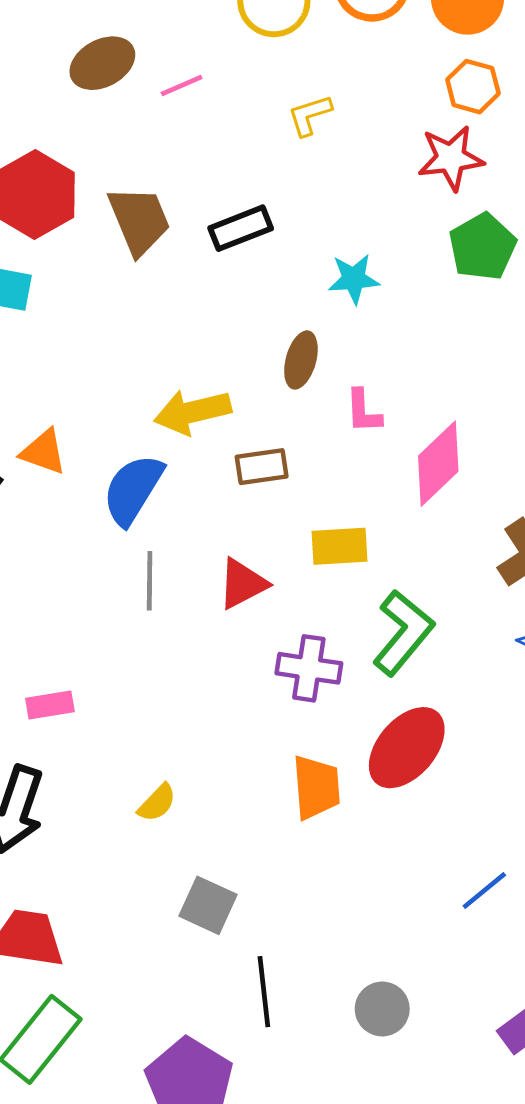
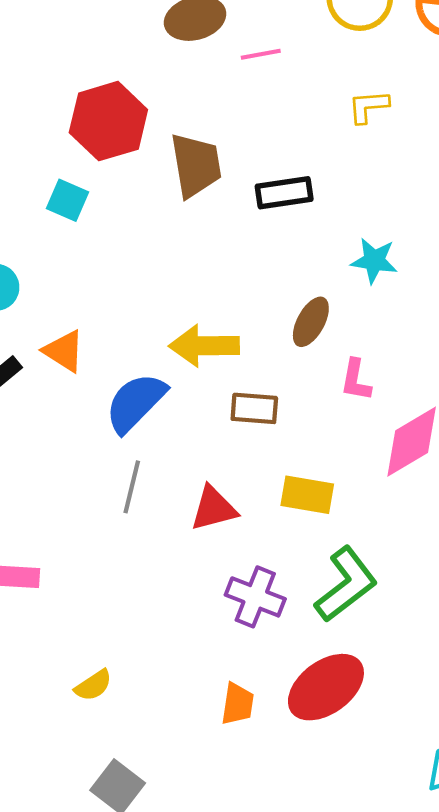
orange trapezoid: (316, 787) -> (238, 704), size x0.7

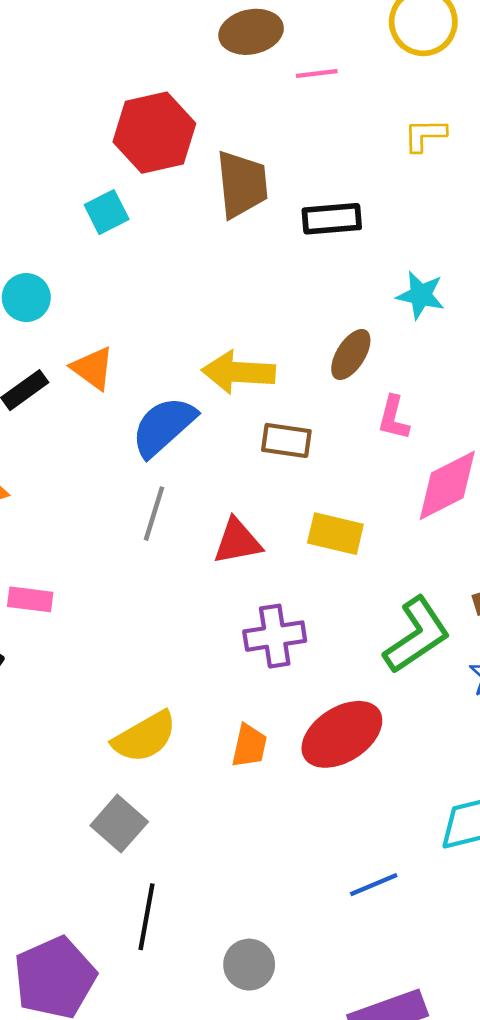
cyan square: (68, 200) -> (107, 212), turned 36
green L-shape: (346, 584) -> (417, 635), moved
purple cross: (255, 597) -> (275, 636), turned -34
yellow semicircle: (93, 685) -> (145, 737), moved, size x1.6

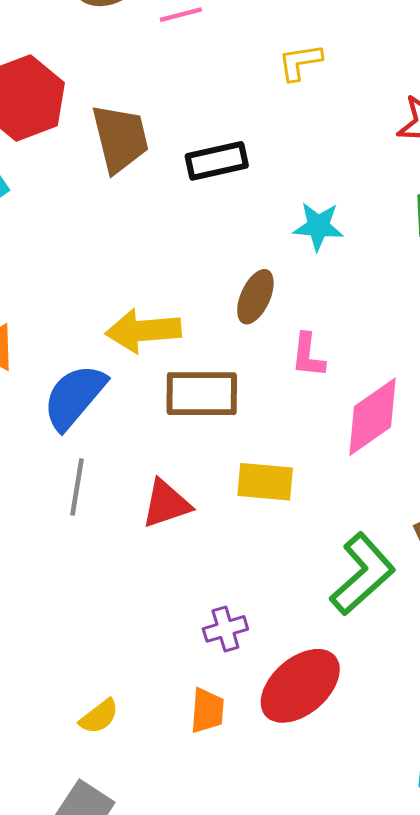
brown rectangle: (286, 440) -> (202, 394), size x1.4
purple cross: (275, 636) -> (225, 629), moved, size x0.7
yellow semicircle: (145, 737) -> (99, 716), size x0.6

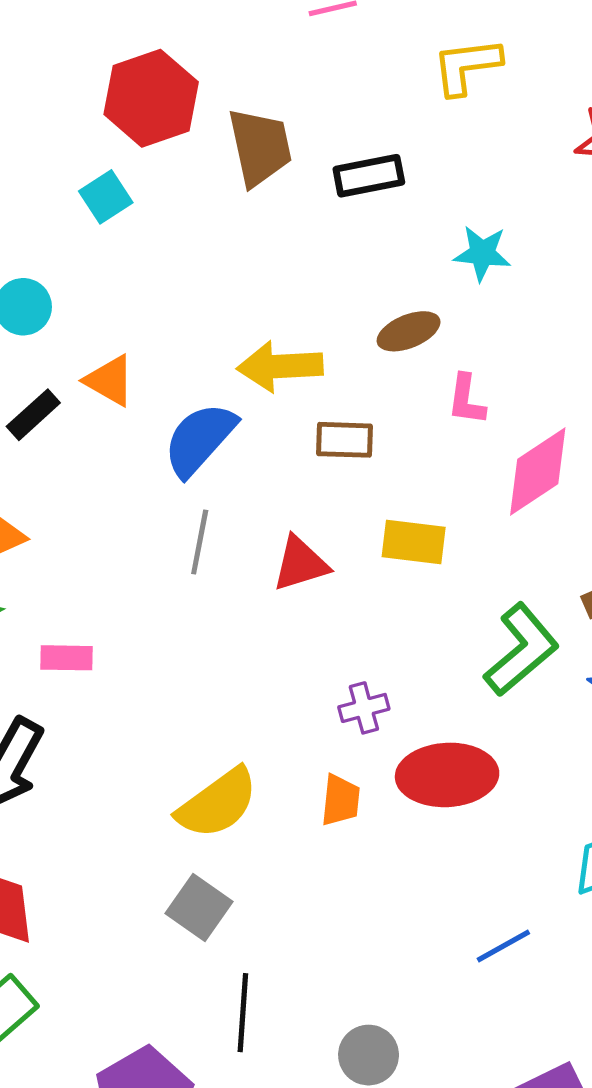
yellow L-shape: (300, 62) -> (467, 66), size x1.4
brown ellipse: (255, 297) -> (409, 331), turned 42
brown rectangle: (202, 394) -> (344, 440), size x0.7
red ellipse: (300, 686) -> (447, 775), turned 36
yellow semicircle: (99, 716) -> (218, 803), size x1.8

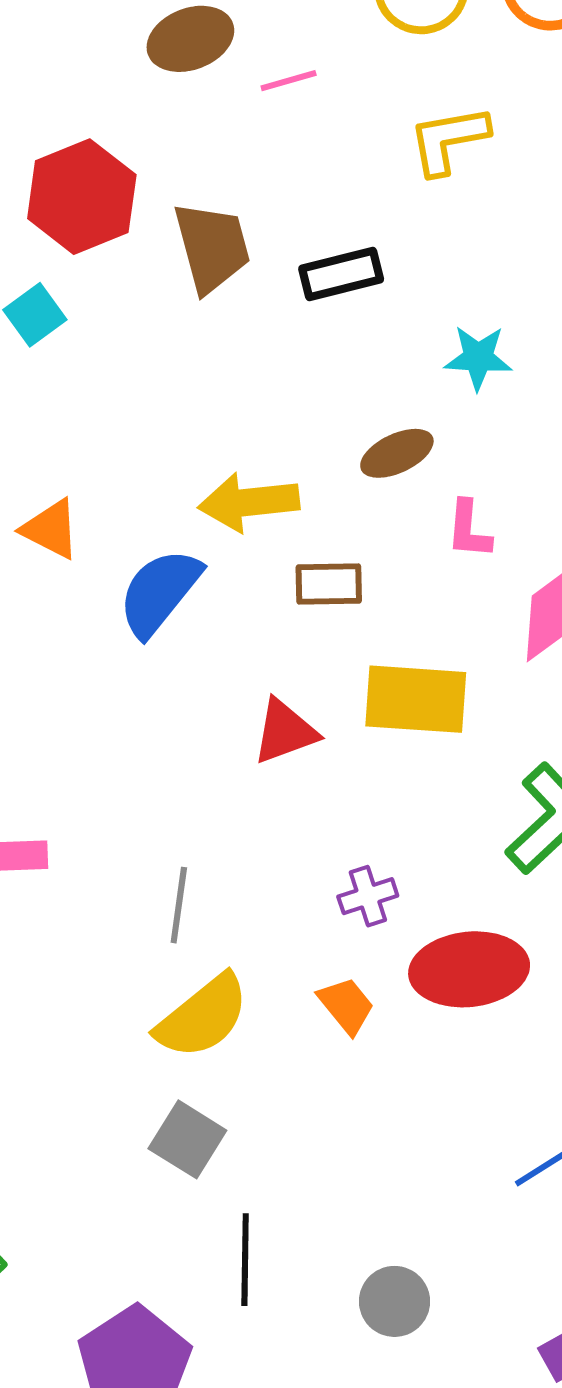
gray line: (200, 542) -> (179, 905), moved
yellow rectangle: (414, 542) -> (416, 699), size x1.4
orange trapezoid: (341, 800) -> (346, 1005), turned -42

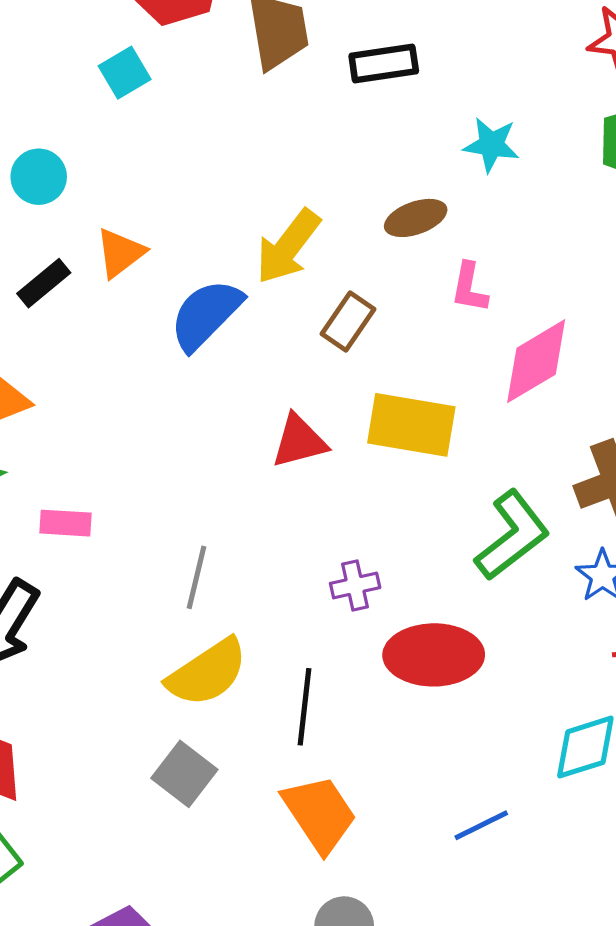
yellow arrow: (249, 502) -> (288, 247), turned -52
orange triangle: (51, 529) -> (120, 253), turned 50
brown rectangle: (329, 584) -> (348, 322), turned -60
orange trapezoid: (346, 1005) -> (320, 814), moved, size x1.6
black line: (245, 1260) -> (305, 707), moved

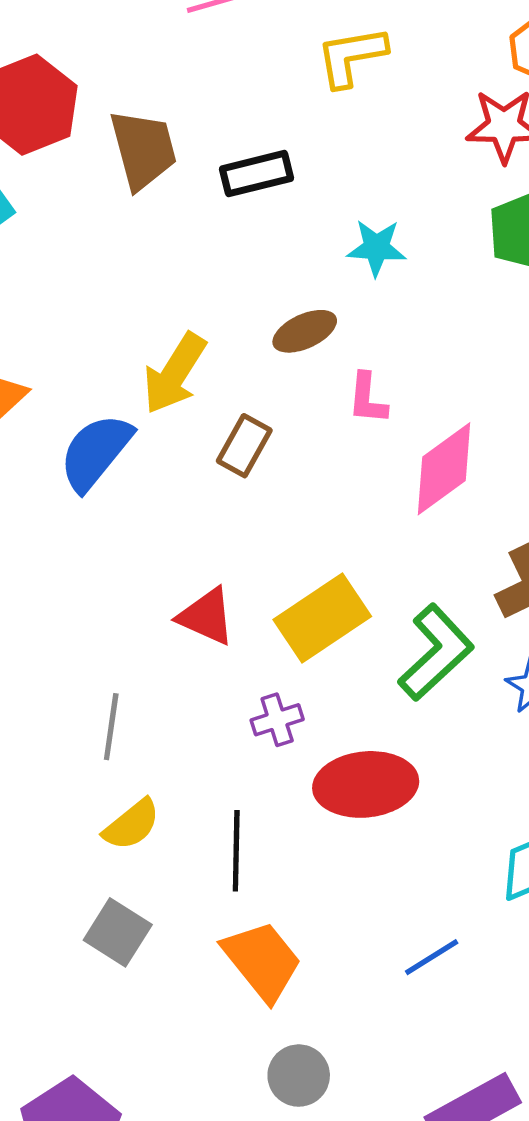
yellow rectangle: (411, 425) -> (322, 618), moved, turned -38
red triangle: (299, 441) -> (206, 616), moved, turned 44
yellow semicircle: (207, 673) -> (132, 825), size x0.7

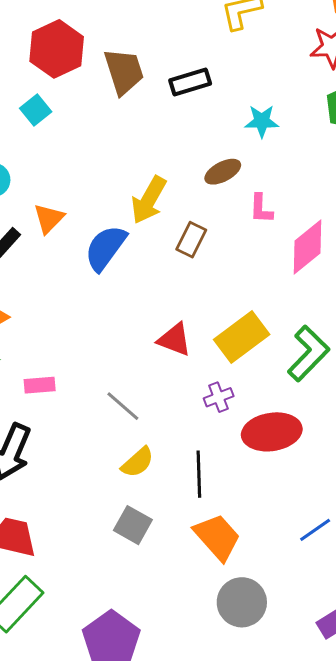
gray line: (111, 727) -> (123, 406), turned -54
gray circle: (299, 1076) -> (242, 602), size x1.4

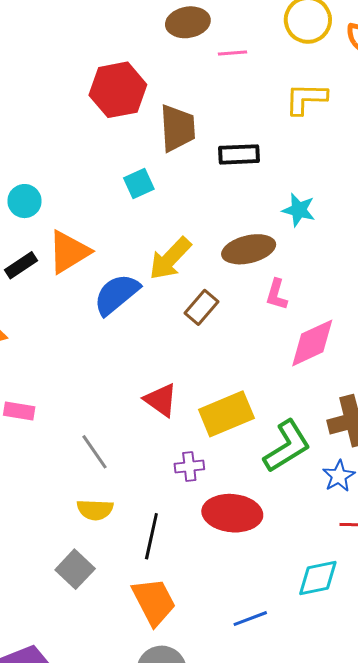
cyan square: (36, 110) -> (139, 183), moved
brown ellipse: (223, 172) -> (249, 249), size x1.4
orange triangle: (49, 218) -> (69, 252), size x1.4
yellow semicircle: (138, 462) -> (95, 510), turned 30

